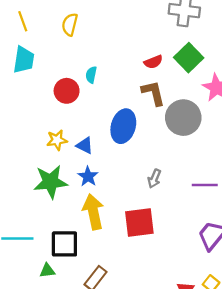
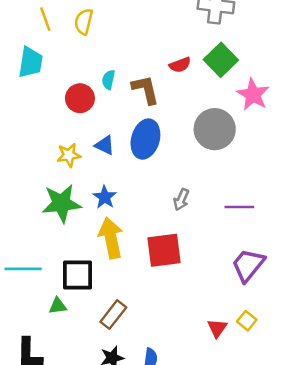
yellow line: (23, 21) -> (45, 19), moved
brown L-shape: (153, 93) -> (145, 90), moved
blue triangle: (85, 145) -> (105, 145), moved

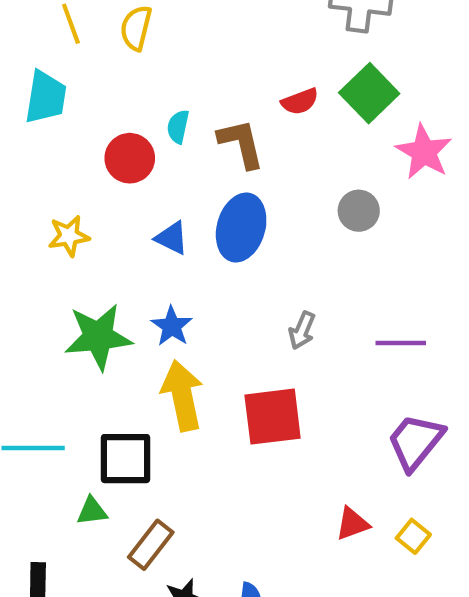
gray circle: (215, 129) -> (359, 211), size x0.6
yellow star: (69, 155) -> (69, 236), moved
brown rectangle: (113, 315) -> (151, 545), moved
red triangle: (217, 328) -> (352, 524), moved, turned 35

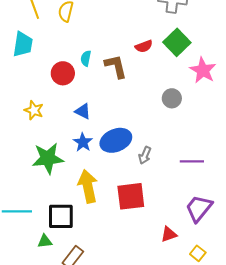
blue ellipse: (241, 227) -> (116, 140), moved, turned 52
yellow star: (69, 236) -> (34, 110), turned 30
blue star: (172, 326) -> (83, 142), moved
red triangle: (352, 524) -> (169, 234), moved

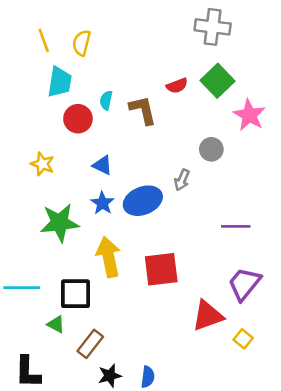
cyan trapezoid: (23, 44) -> (60, 82), moved
gray arrow: (145, 155) -> (182, 180), moved
red triangle: (169, 234) -> (208, 316), size x1.6
green triangle: (45, 241) -> (56, 324), turned 35

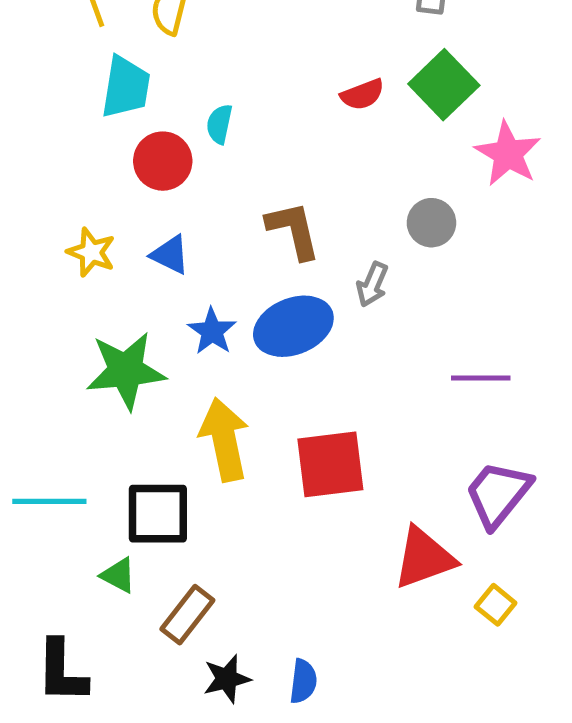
brown L-shape: (143, 110) -> (293, 230), moved
blue triangle: (102, 165) -> (170, 255), moved

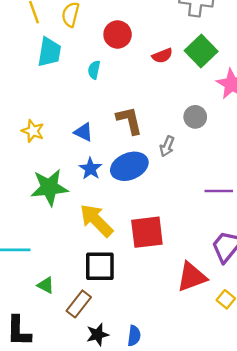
red circle: (163, 161) -> (118, 34), moved
blue triangle: (170, 255) -> (83, 132), moved
yellow arrow: (224, 440) -> (96, 220), turned -33
black square: (158, 514) -> (100, 266), moved

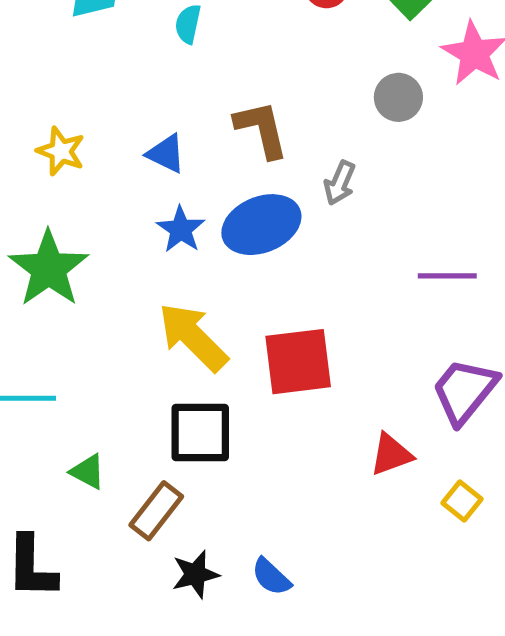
gray circle: (195, 117) -> (398, 97), moved
green star: (49, 187) -> (49, 269), moved, turned -30
red triangle: (192, 277) -> (391, 454), size x0.7
blue semicircle: (134, 336) -> (271, 577), turned 126

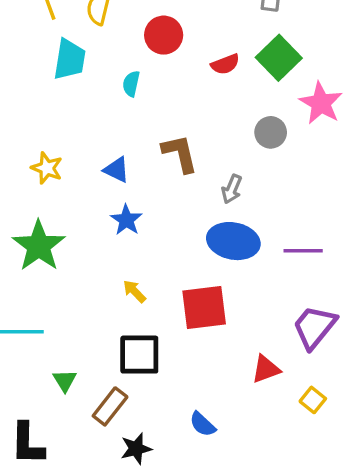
blue ellipse: (261, 225) -> (233, 241), moved, turned 33
yellow arrow: (193, 337) -> (134, 291), size x0.5
green triangle: (88, 472) -> (65, 380), turned 30
blue semicircle: (271, 577) -> (203, 424), moved

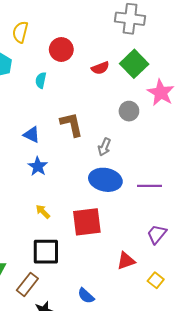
purple trapezoid: (314, 327) -> (157, 234), size x0.7

